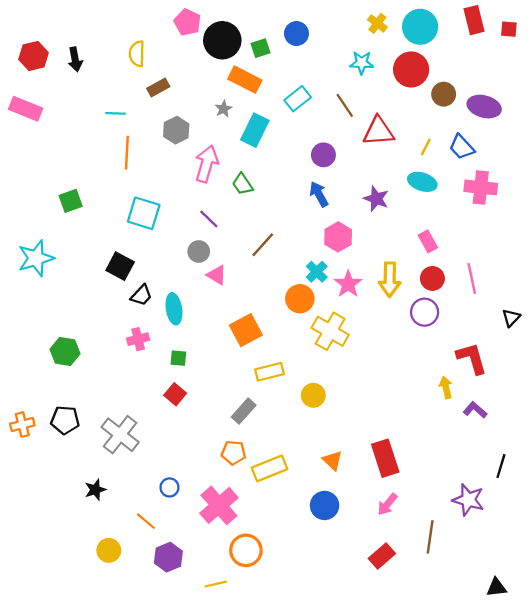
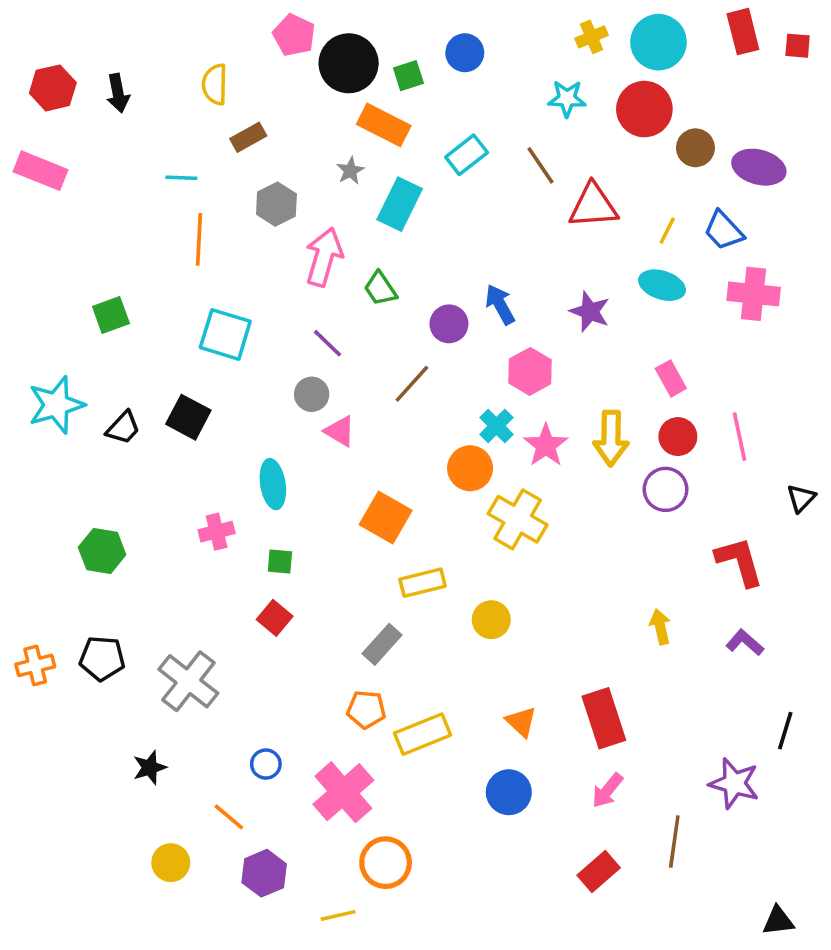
yellow cross: (377, 23) -> (592, 37), turned 30
purple circle: (323, 155) -> (449, 324), moved
black trapezoid: (141, 295) -> (123, 428), moved
orange square: (246, 330) -> (386, 518), turned -32
yellow arrow: (446, 387) -> (660, 627), moved

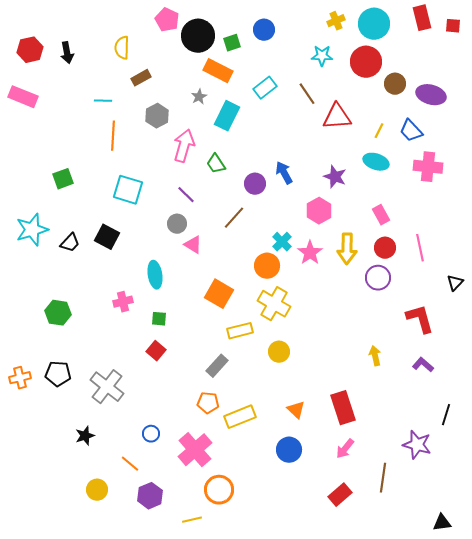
pink hexagon: (530, 371) -> (319, 211), moved
yellow cross: (518, 519) -> (274, 304), moved

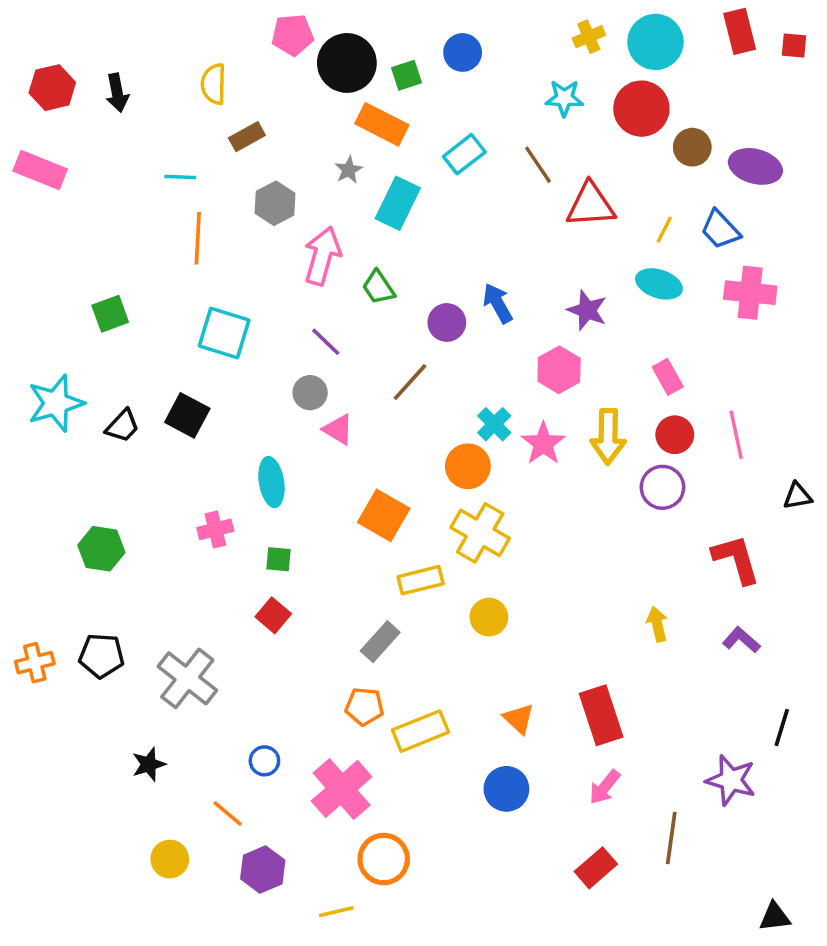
pink pentagon: (167, 20) -> (293, 35), turned -30
black triangle: (455, 283) -> (797, 496), turned 36

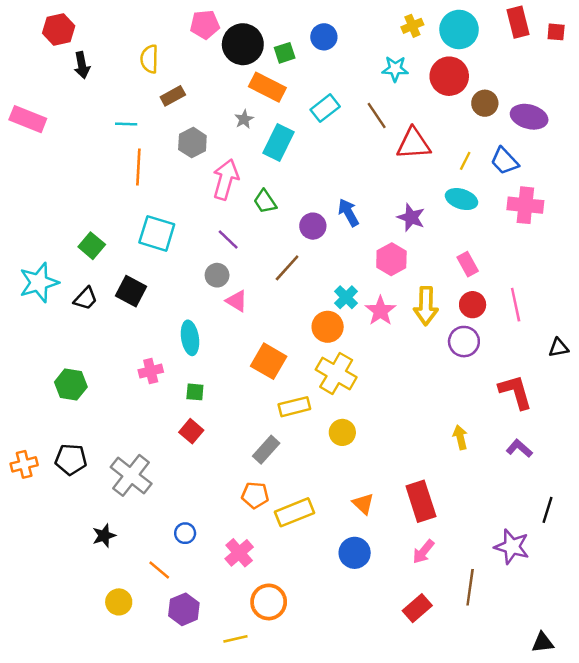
red hexagon: (52, 88) -> (59, 29), moved
green square: (110, 314) -> (92, 246), moved, turned -30
pink cross: (342, 789) -> (239, 553), size x0.7

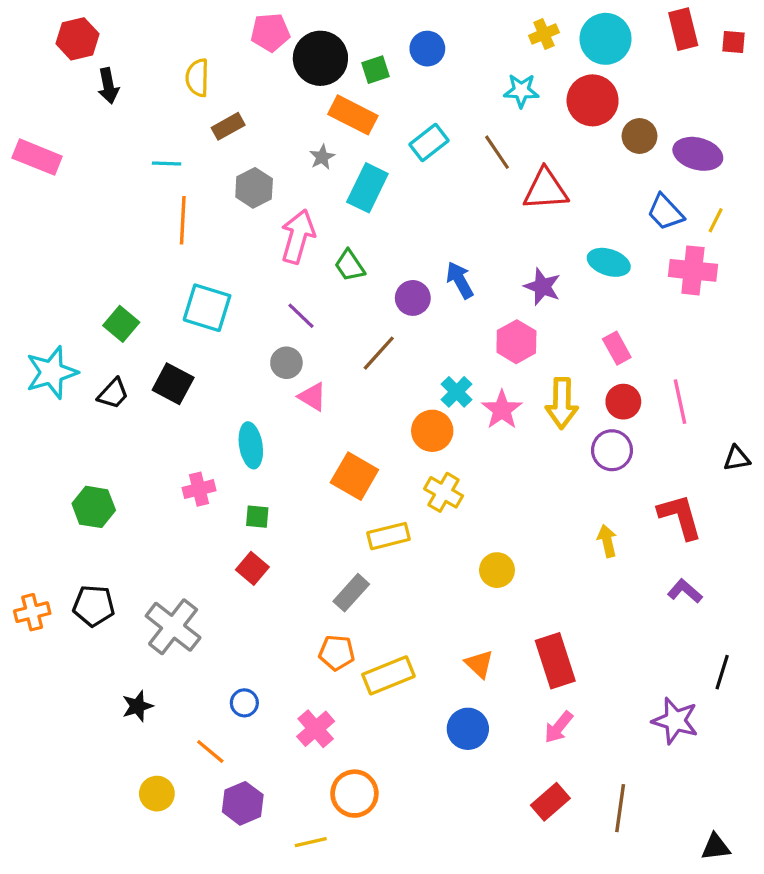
yellow line: (465, 161) -> (716, 220), moved
yellow cross: (336, 373) -> (444, 492), size x0.7
yellow circle: (342, 432) -> (497, 570), moved
yellow arrow: (460, 437) -> (607, 541), moved
brown line: (470, 587) -> (620, 808), moved

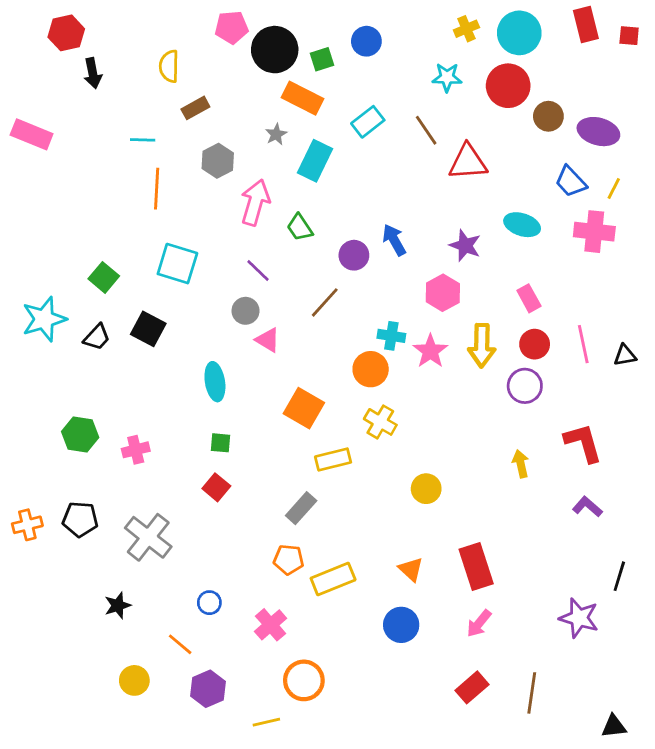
cyan cross: (457, 392) -> (391, 336), turned -36
black triangle: (737, 458) -> (625, 355), moved
pink cross: (199, 489) -> (136, 450), moved

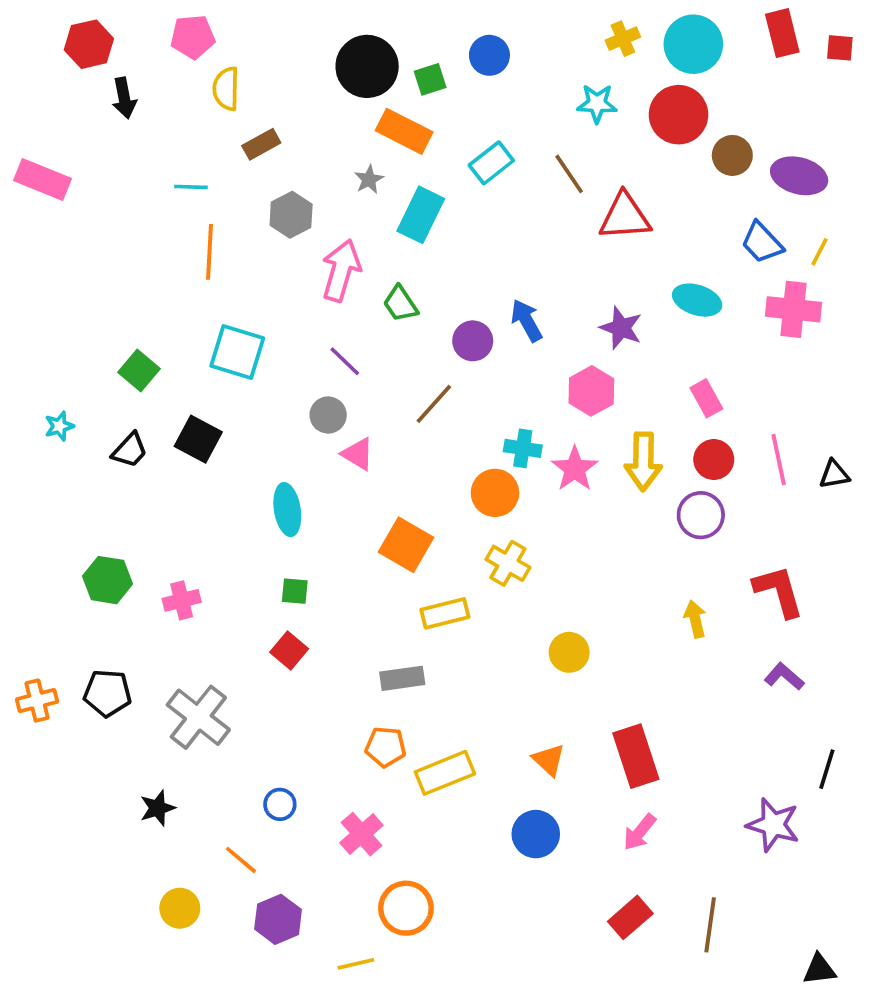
pink pentagon: (232, 27) -> (193, 37), moved
cyan star: (44, 319) -> (59, 426), size x0.5
gray rectangle: (301, 508) -> (402, 678), turned 40

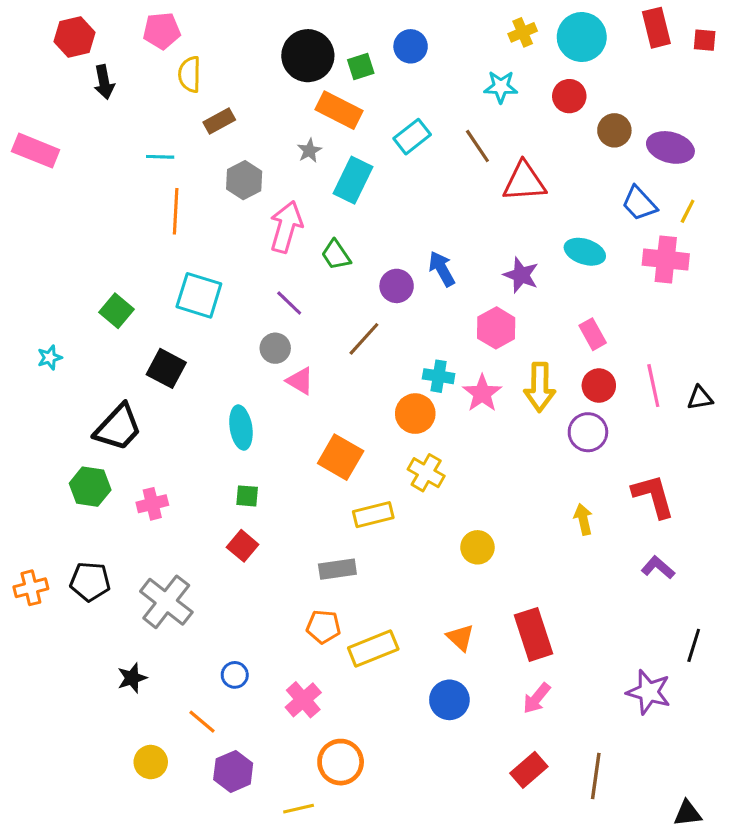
red circle: (679, 115) -> (569, 96), size x0.7
black trapezoid: (130, 450) -> (118, 428), moved, size x1.6

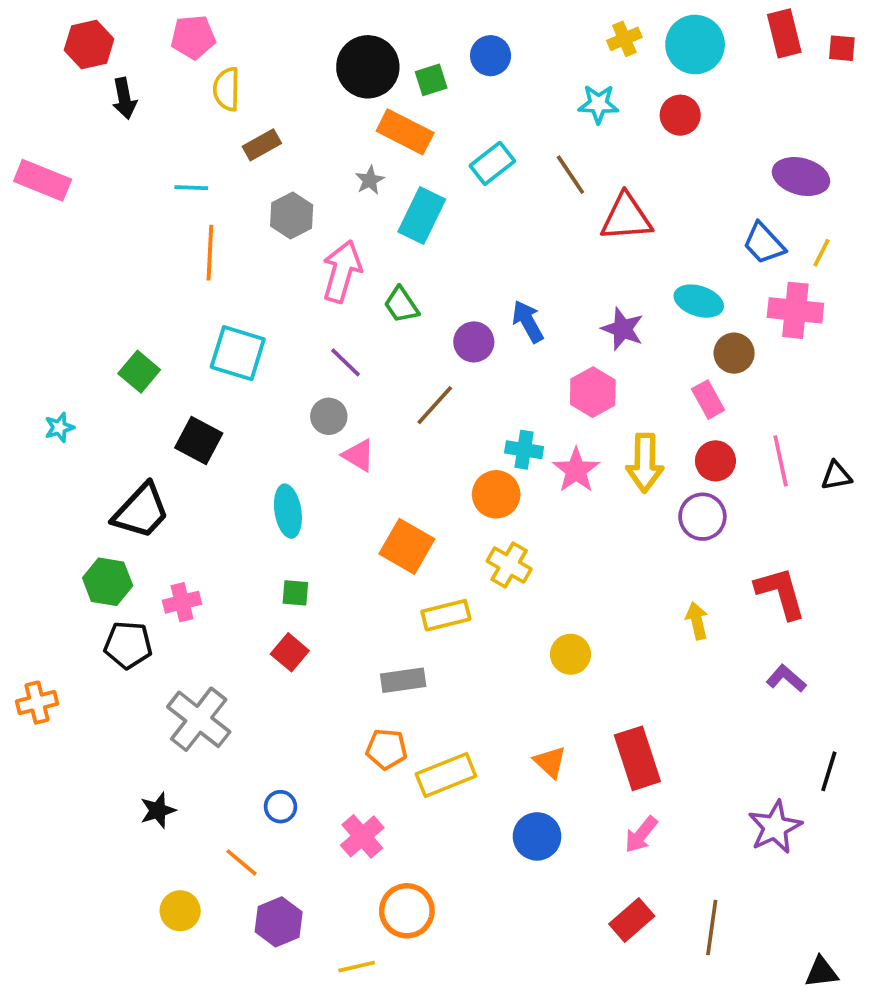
brown circle: (614, 130) -> (734, 353), moved
black pentagon: (90, 582) -> (128, 645), moved
purple star: (649, 692) -> (775, 827), turned 30

